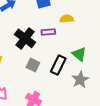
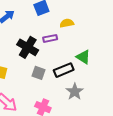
black rectangle: (58, 65) -> (64, 70), turned 48
gray star: (80, 80) -> (75, 92), moved

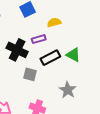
black rectangle: (64, 70) -> (50, 58), moved

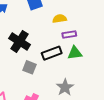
purple rectangle: (39, 39) -> (69, 34), moved
green triangle: (73, 55) -> (75, 53), turned -42

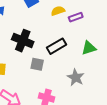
purple rectangle: (69, 34) -> (76, 17), moved
green triangle: (75, 53) -> (89, 48), moved

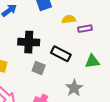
black cross: (23, 41) -> (29, 42), turned -30
black rectangle: (56, 46) -> (61, 54), turned 48

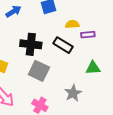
black rectangle: (61, 54) -> (63, 45), moved
gray square: (39, 68) -> (39, 71), size x1.5

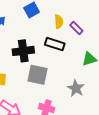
yellow semicircle: (72, 24) -> (59, 22), turned 104
purple rectangle: (88, 35) -> (76, 28), turned 64

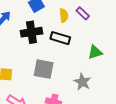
purple rectangle: (76, 28) -> (83, 13), moved
black cross: (23, 51) -> (31, 32), moved

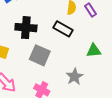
black cross: (31, 32) -> (26, 28), moved

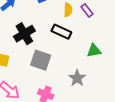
black cross: (26, 28) -> (24, 34), turned -30

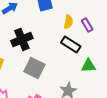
black rectangle: (61, 32) -> (71, 45), moved

